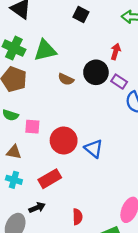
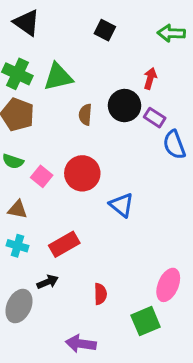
brown semicircle: (66, 79) -> (85, 115), turned 70
pink square: (32, 127) -> (42, 176), turned 35
red circle: (64, 141) -> (82, 173), moved

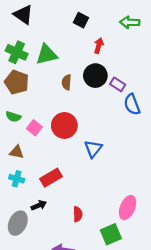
red arrow: (150, 78) -> (99, 46), moved
blue triangle: (121, 205) -> (93, 149), turned 30

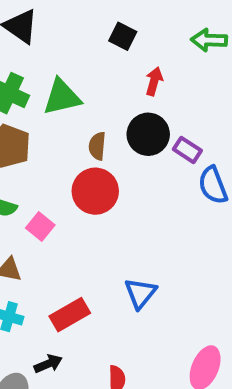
red circle: (64, 125) -> (95, 191), moved
blue triangle: (93, 149) -> (140, 293), moved

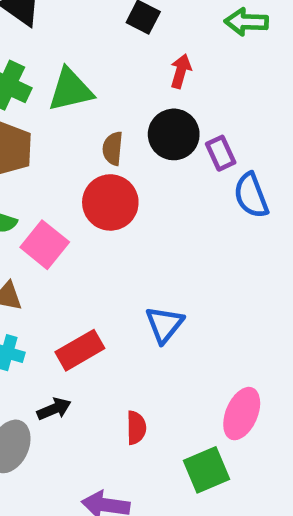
purple rectangle: (187, 150) -> (221, 153), turned 32
pink square: (40, 226) -> (45, 245), size x1.4

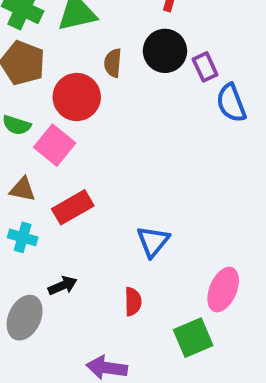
red circle: (110, 202) -> (77, 97), moved
blue triangle: (164, 324) -> (153, 241), moved
red rectangle: (80, 350) -> (73, 207), moved

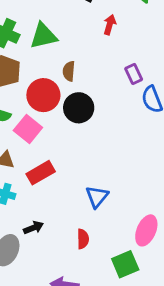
black circle: (165, 51) -> (79, 108), moved

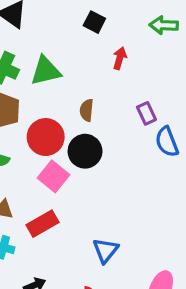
brown semicircle: (69, 71) -> (87, 110), moved
pink square: (28, 129) -> (54, 176), moved

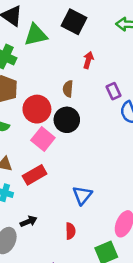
black square: (94, 22) -> (74, 22), size x1.5
red arrow: (120, 58) -> (88, 60), moved
green triangle: (46, 71) -> (36, 35), moved

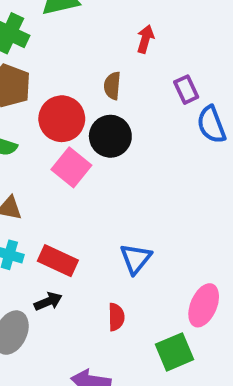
red rectangle: (35, 175) -> (58, 261), moved, turned 55

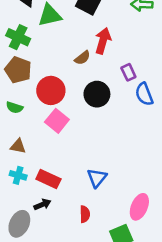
red arrow: (145, 39) -> (103, 41), size x1.5
brown semicircle: (112, 86) -> (82, 58), moved, turned -133
black circle: (110, 136) -> (97, 94), moved

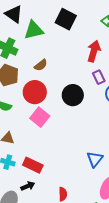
red arrow: (103, 41) -> (94, 51), moved
brown semicircle: (82, 58) -> (41, 65), moved
blue triangle: (97, 178) -> (95, 159), moved

